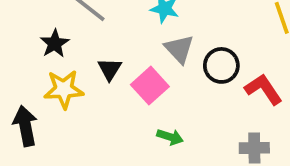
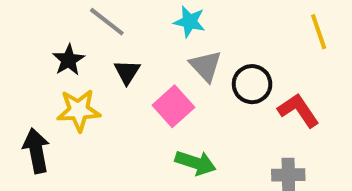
black triangle: (110, 69) -> (127, 72), moved
green arrow: (170, 137) -> (196, 163), size x1.4

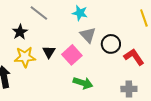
black triangle: (127, 72) -> (49, 52), moved

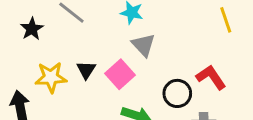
black star: (20, 32) -> (32, 29), moved
black circle: (111, 44) -> (177, 93), moved

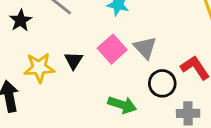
gray triangle: (143, 45) -> (145, 48), moved
pink square: (120, 74) -> (112, 49), moved

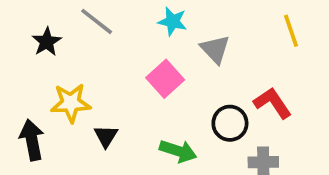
gray triangle: (145, 48) -> (215, 49), moved
black triangle: (74, 60) -> (106, 136), moved

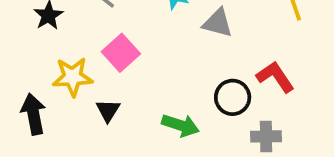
gray triangle: (215, 49) -> (218, 23), turned -32
pink square: (165, 79) -> (121, 53), moved

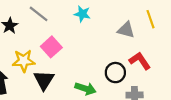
gray triangle: (218, 23) -> (126, 30), moved
black triangle: (108, 110) -> (44, 80), size x1.5

